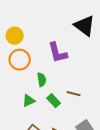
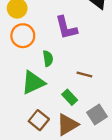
green triangle: (29, 101) -> (33, 82), size x1.6
green rectangle: (54, 101) -> (70, 97), moved

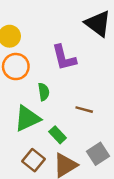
green rectangle: (70, 97) -> (58, 135), moved

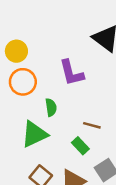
green rectangle: (58, 135) -> (80, 146), moved

